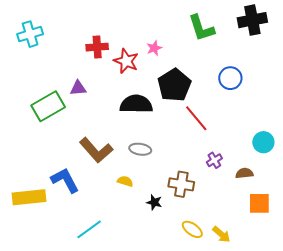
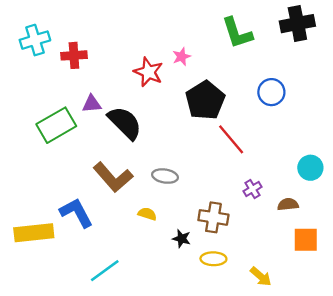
red cross: (97, 47) -> (74, 55), moved
black semicircle: (136, 104) -> (125, 123), moved, turned 44
yellow ellipse: (192, 229) -> (213, 259), moved, turned -35

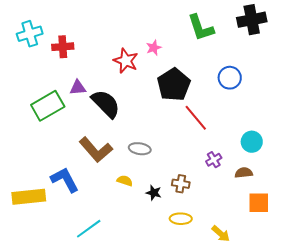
cyan circle: (310, 168) -> (252, 142), moved
brown cross: (213, 217) -> (181, 184), size x0.7
black star: (182, 239) -> (154, 193), moved

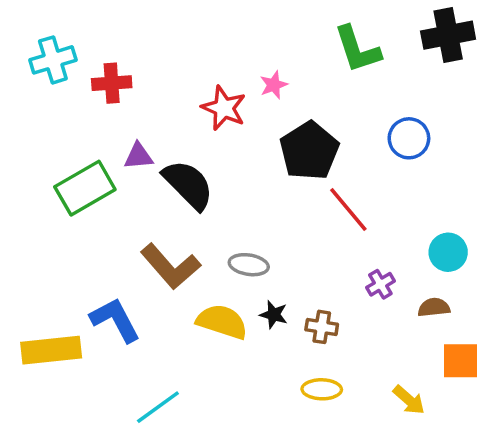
yellow semicircle: (125, 181) -> (222, 322), size x1.8
black star: (154, 193) -> (274, 315), moved
yellow arrow: (221, 234) -> (409, 400), moved

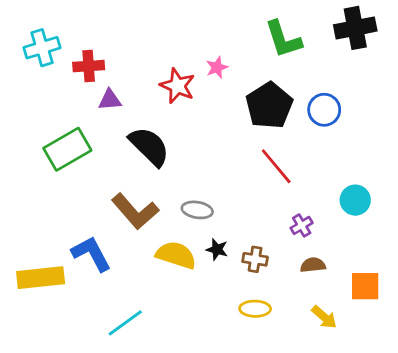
black pentagon: (309, 151) -> (269, 106), moved
purple triangle: (138, 156) -> (110, 100), moved
brown semicircle: (434, 307) -> (313, 265), moved

